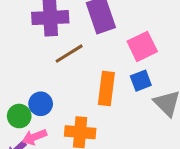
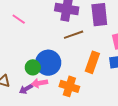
blue circle: (41, 104) -> (48, 63), size x1.6

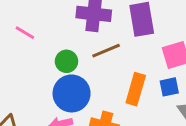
green circle: (33, 67) -> (66, 61), moved

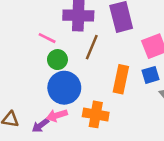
pink line: (25, 33) -> (47, 38), moved
brown line: (106, 51) -> (92, 47), turned -40

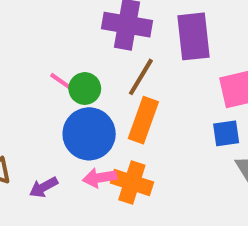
pink line: (47, 38) -> (63, 83), moved
orange rectangle: (121, 79) -> (143, 120), moved
pink arrow: (57, 115) -> (100, 178), moved

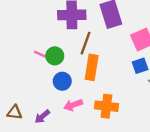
blue circle: (89, 134) -> (62, 81), size x0.6
orange cross: (132, 183) -> (106, 106), moved

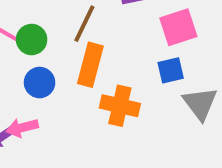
pink arrow: (73, 105) -> (22, 128), moved
orange cross: (106, 106) -> (120, 106), moved

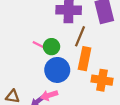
blue circle: (40, 83) -> (57, 70), size x1.5

